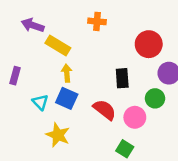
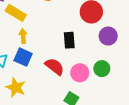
green circle: (155, 98) -> (102, 69), moved

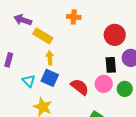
black rectangle: (69, 40) -> (111, 65), moved
pink circle: (80, 73) -> (104, 84), moved

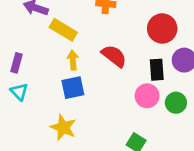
blue square: (50, 78) -> (73, 88), turned -36
cyan triangle: (29, 81) -> (19, 92), moved
red semicircle: (80, 87) -> (114, 56), moved

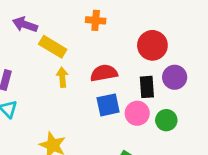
red semicircle: (114, 56) -> (104, 73), turned -48
blue square: (73, 88) -> (108, 105), moved

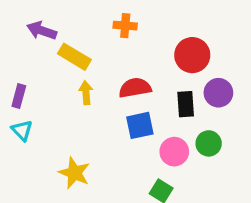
pink circle: (137, 113) -> (174, 152), moved

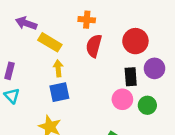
red semicircle: (135, 88) -> (94, 46), moved, turned -65
blue square: (140, 125) -> (59, 92), moved
pink circle: (174, 152) -> (122, 99), moved

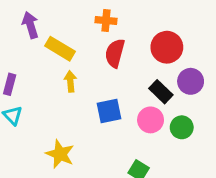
purple arrow: (26, 23) -> (30, 25), turned 54
black rectangle: (131, 77) -> (161, 92), turned -42
blue square: (59, 92) -> (109, 111), moved

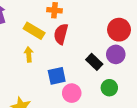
red circle: (167, 47) -> (119, 30), moved
yellow rectangle: (60, 49) -> (34, 31), moved
pink circle: (151, 120) -> (72, 93), moved

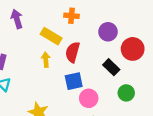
red circle: (119, 30) -> (133, 49), moved
red semicircle: (61, 34) -> (73, 52), moved
purple circle: (116, 54) -> (108, 32), moved

